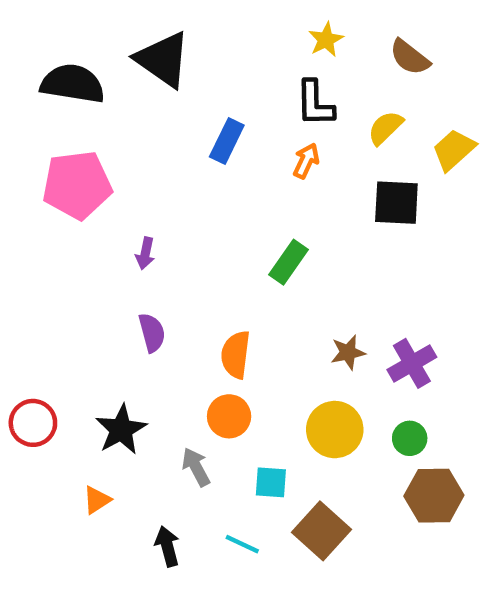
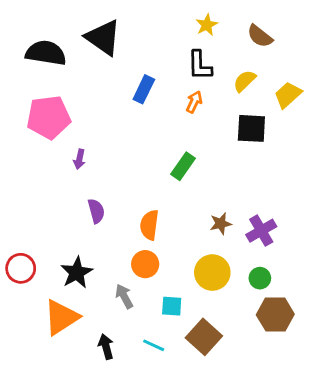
purple arrow: (145, 253) -> (79, 159), moved
orange triangle: (97, 500) -> (61, 317), size x2.0

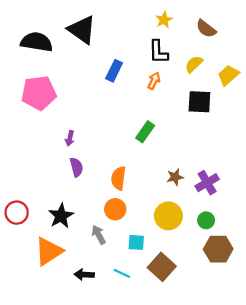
purple arrow: (79, 159) -> (70, 138), moved
black arrow: (106, 347) -> (84, 275), turned -72

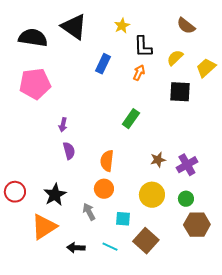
yellow star: (164, 20) -> (122, 26), moved

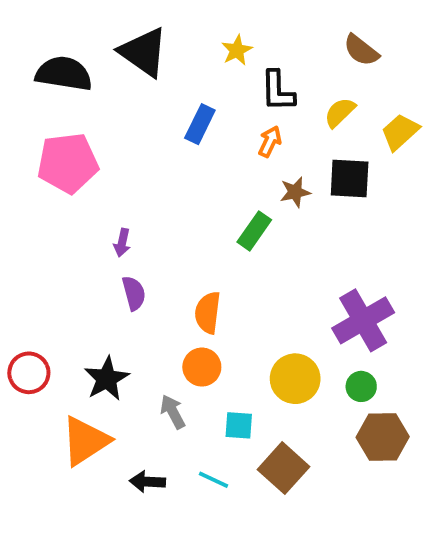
brown star: (158, 160) -> (295, 192), moved
purple cross: (187, 165) -> (363, 320), size x1.4

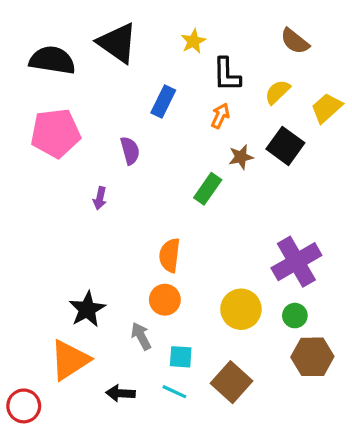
black square: (350, 179) -> (285, 146), turned 33
purple semicircle: (134, 293) -> (130, 151), moved
red circle: (29, 373) -> (24, 406), moved
cyan square: (239, 425) -> (181, 357), moved

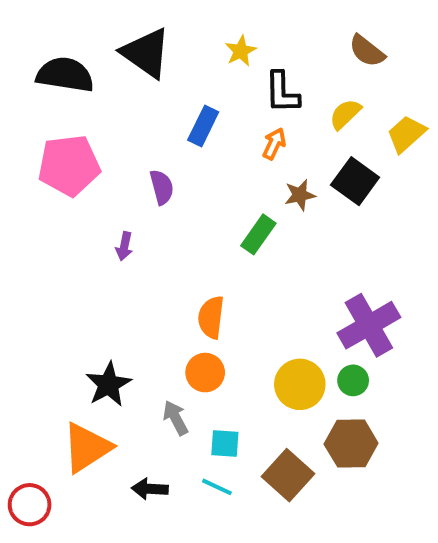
green circle: (295, 316) -> (353, 380), moved
brown hexagon: (312, 357) -> (351, 444), moved

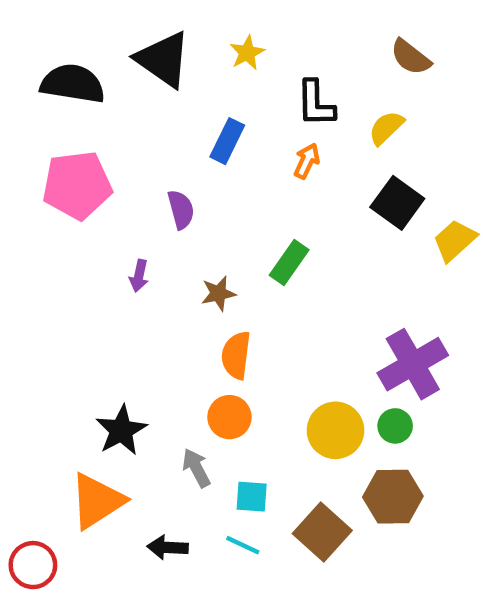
yellow star: (241, 51) -> (247, 53), moved
yellow trapezoid: (406, 134) -> (455, 240), moved
brown star: (300, 195) -> (218, 293), moved

